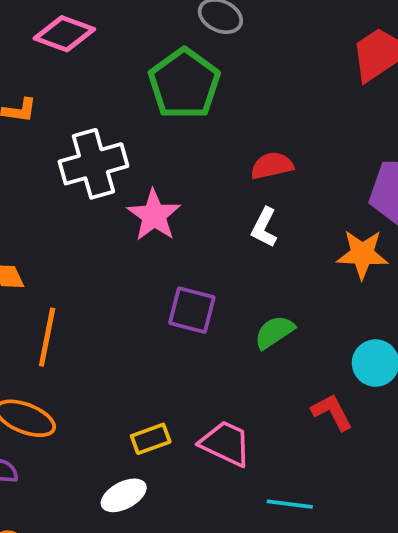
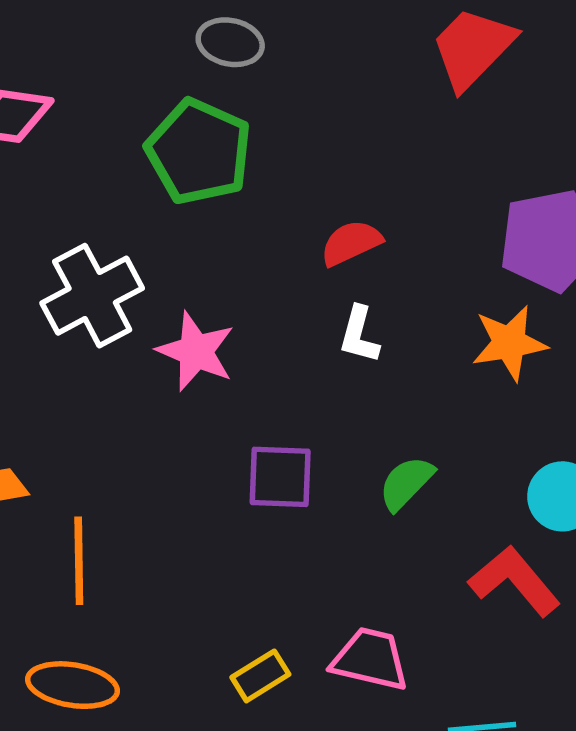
red L-shape: (332, 412) -> (515, 581), size x1.4

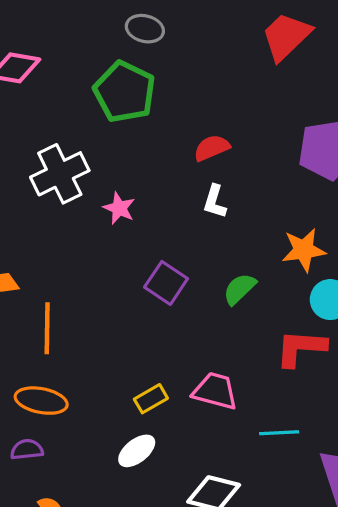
orange star: (509, 343) -> (304, 250), moved
pink star: (196, 351) -> (119, 208), size x0.7
purple square: (280, 477) -> (166, 283), turned 30
red L-shape: (515, 581) -> (301, 348), turned -48

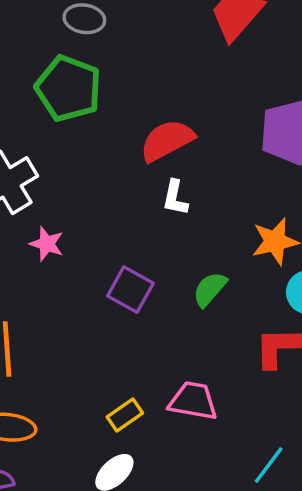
red semicircle: (212, 148) -> (167, 140), size x1.4
pink star: (119, 208) -> (47, 244), moved
cyan line: (279, 433) -> (269, 465), moved, turned -45

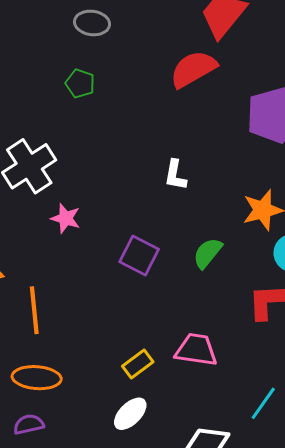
green pentagon: (68, 88) -> (80, 84), size x0.5
red semicircle: (167, 140) -> (193, 69), moved

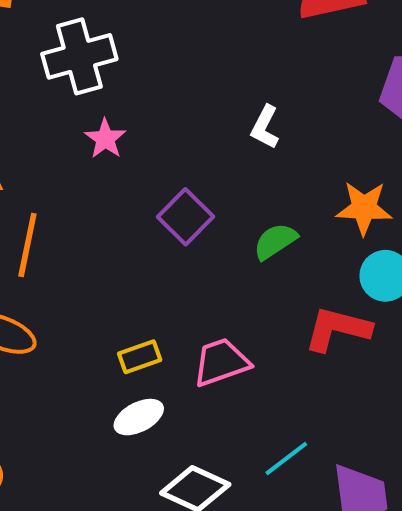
pink trapezoid: (196, 350) -> (221, 362), turned -45
white ellipse: (130, 414) -> (139, 417), moved

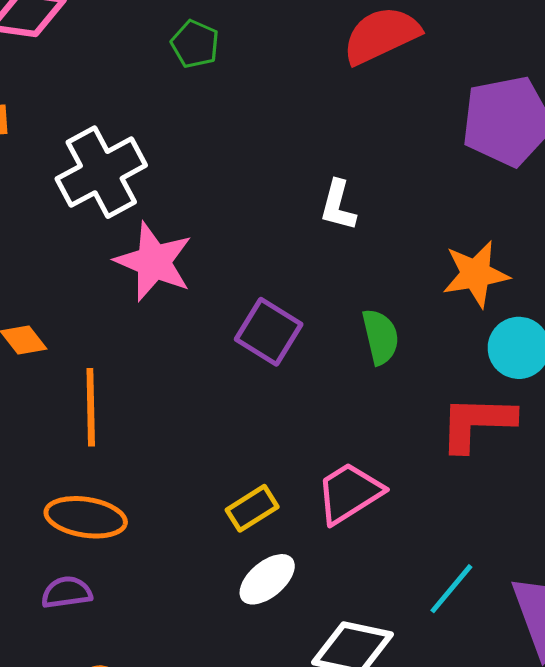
pink star: (105, 139) -> (154, 262), size x1.6
green semicircle: (275, 241) -> (380, 337), turned 123

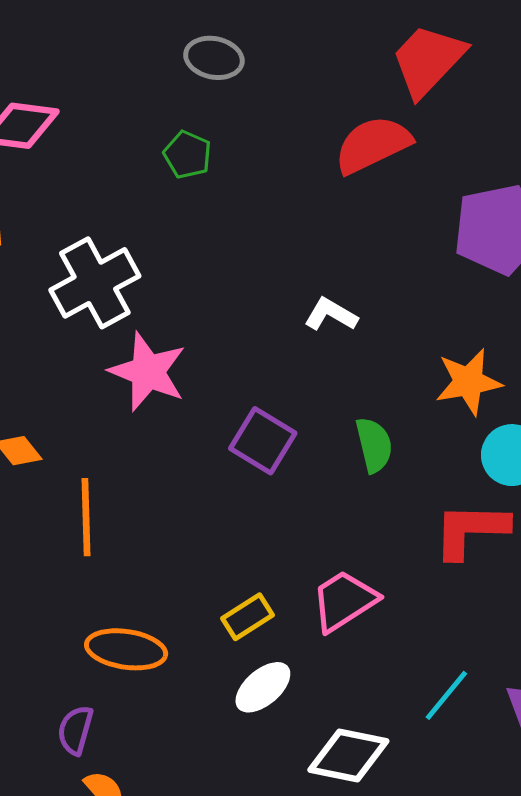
white L-shape: (338, 205) -> (331, 315), turned 106
orange ellipse: (86, 517) -> (126, 649), moved
purple semicircle: (67, 592) -> (75, 730), moved, turned -66

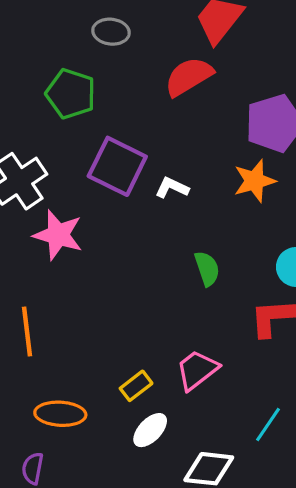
gray ellipse: (214, 58) -> (111, 32), moved
green pentagon: (187, 155) -> (71, 94), size x1.6
orange star: (469, 382) -> (255, 181), moved
purple square: (263, 441) -> (117, 166), moved, size x1.4

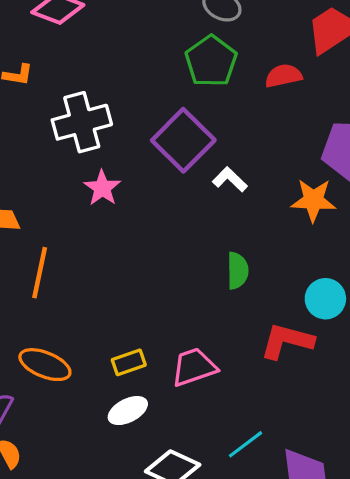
red semicircle: (189, 77) -> (283, 76), size x0.7
green pentagon: (71, 94) -> (211, 61), moved
pink star: (58, 235) -> (102, 188), size x0.7

